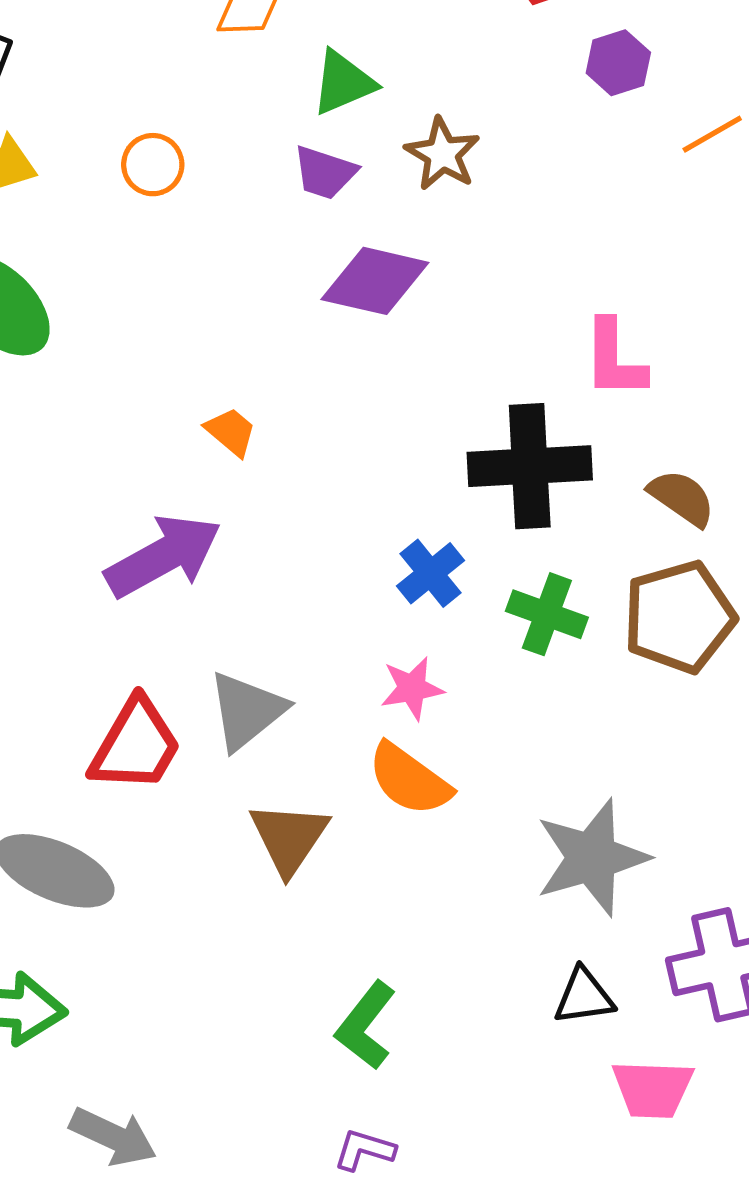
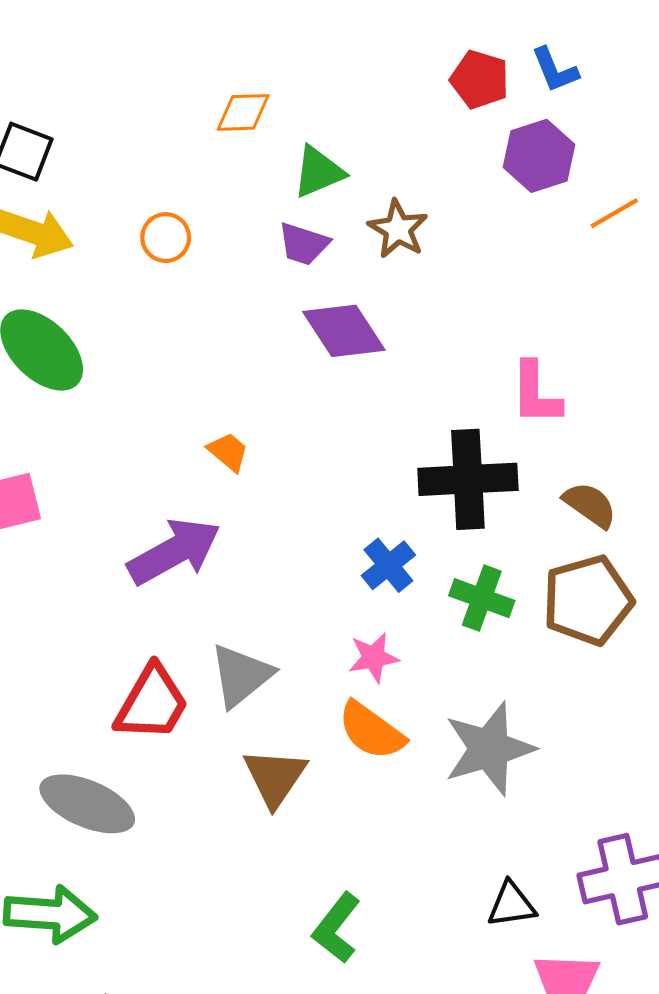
purple hexagon: (618, 63) -> (539, 156), size x1.4
purple diamond: (375, 281) -> (344, 331), turned 44
gray star: (592, 858) -> (489, 749), moved

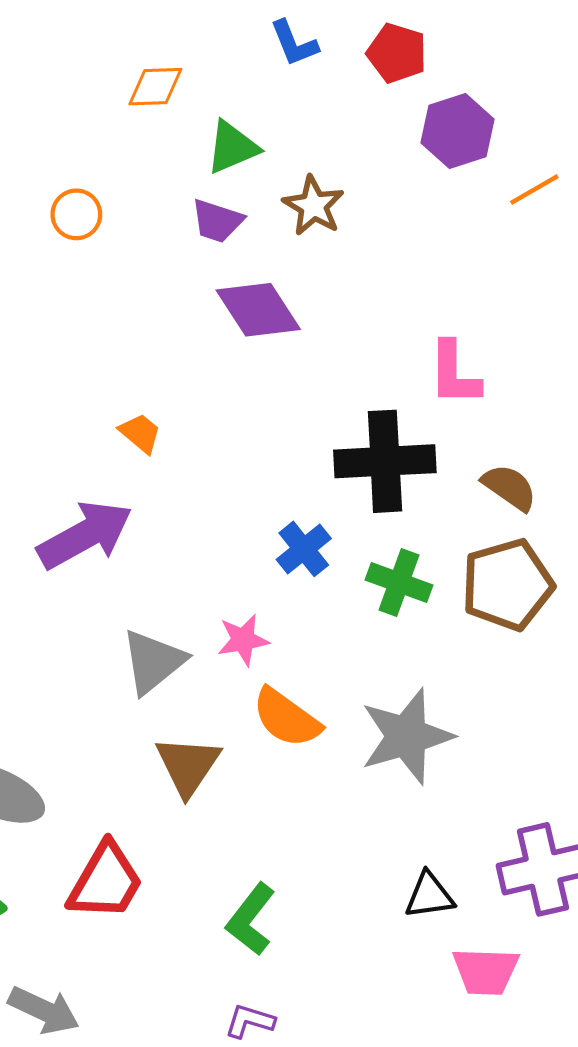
blue L-shape: (555, 70) -> (294, 43), moved
pink star: (374, 658) -> (243, 640), moved
red trapezoid: (152, 703) -> (106, 881), moved

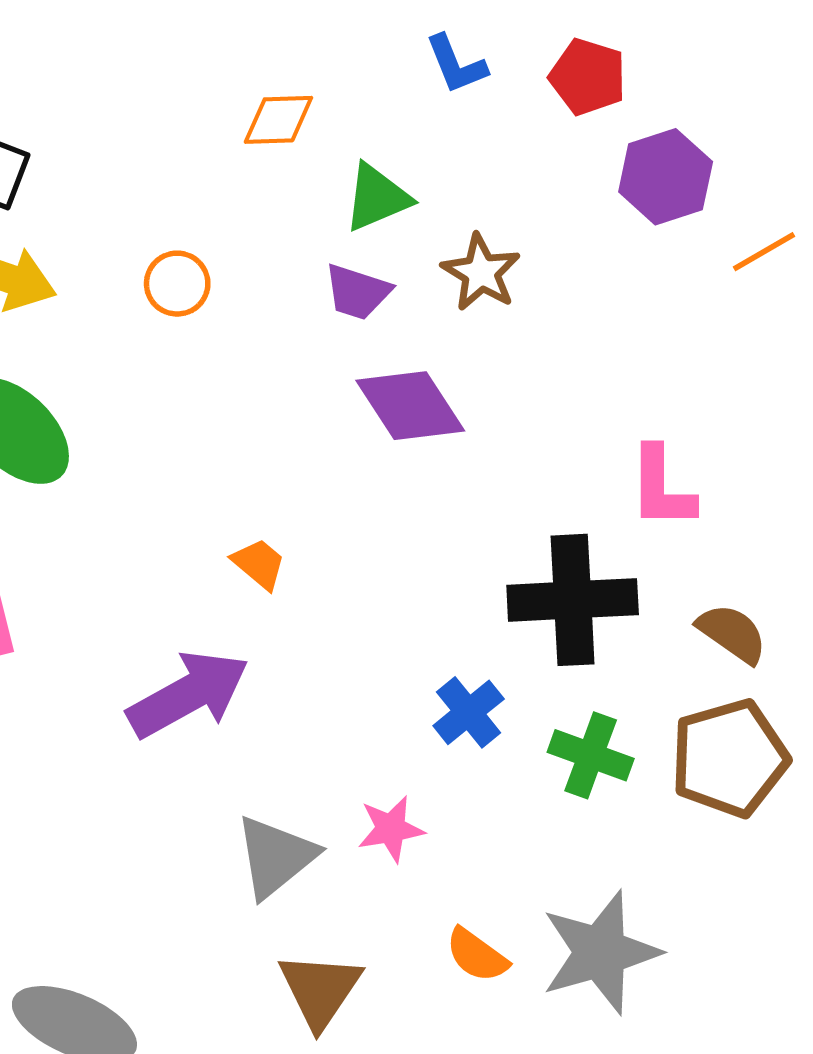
orange semicircle: (286, 718) -> (477, 955), moved, size x0.7

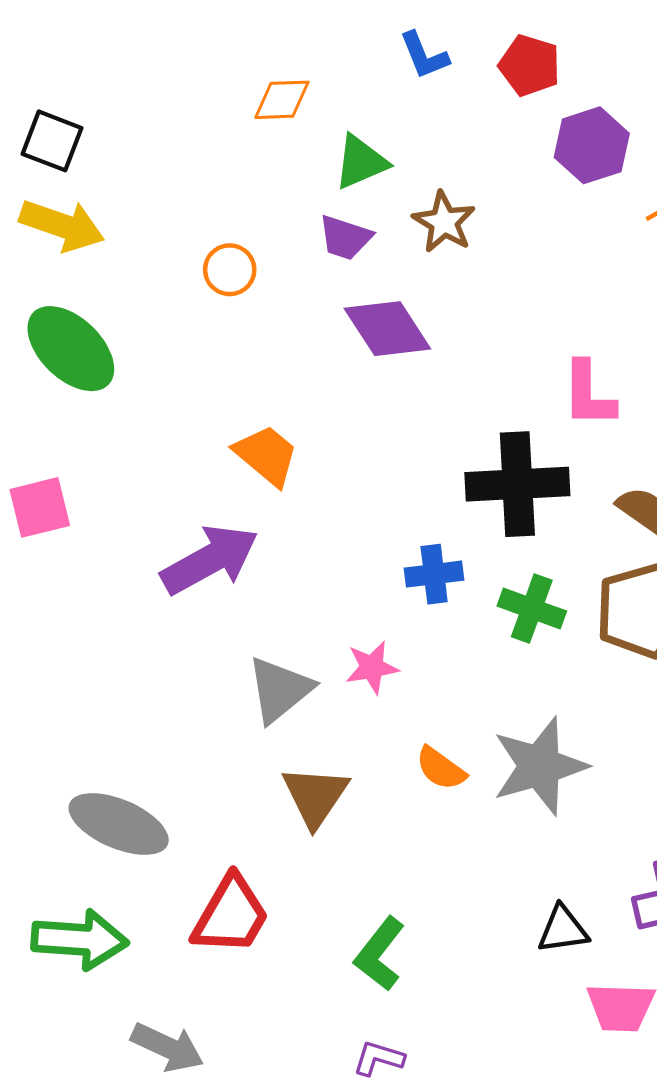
orange circle: (177, 284) -> (230, 270), moved
orange trapezoid: (259, 564) -> (266, 455), size x1.5
blue cross: (469, 712) -> (434, 574), turned 32

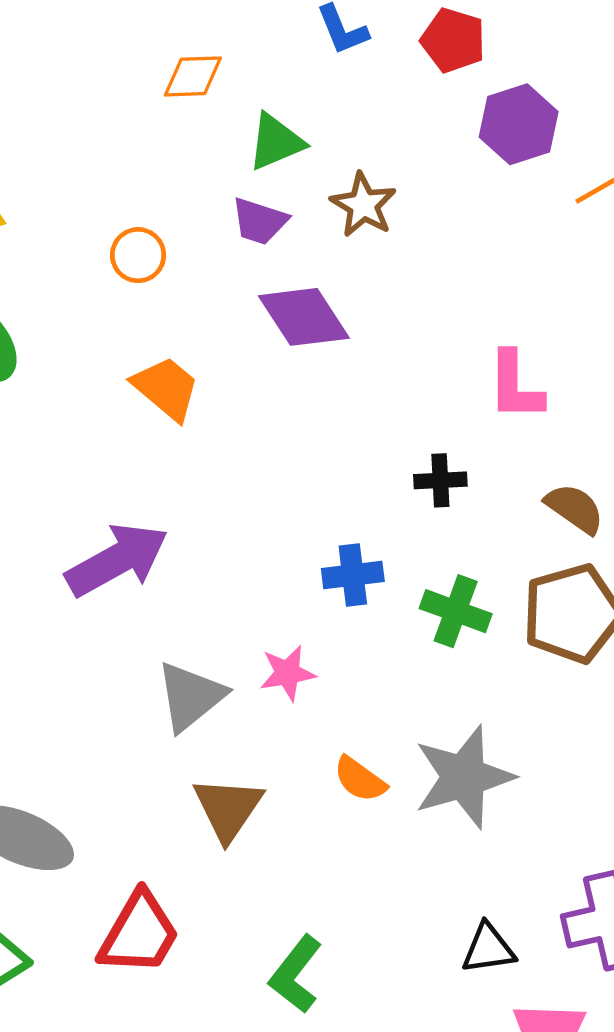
orange trapezoid: (266, 455) -> (166, 388), moved
black cross: (517, 484) -> (440, 480), size x0.5

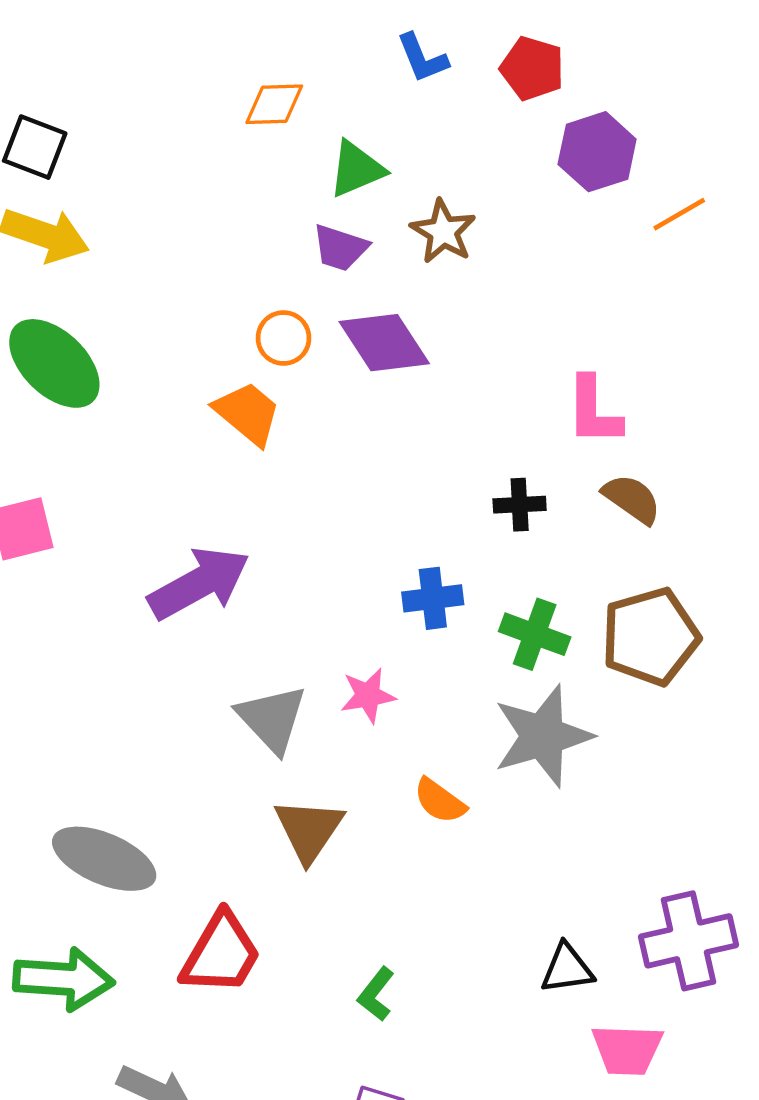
orange circle: (138, 255) -> (283, 338), moved
brown semicircle: (575, 508) -> (632, 499), moved
gray triangle: (191, 696) -> (272, 719), turned -34
gray star: (464, 777) -> (543, 736), moved
green L-shape: (296, 974) -> (376, 994), size x0.7

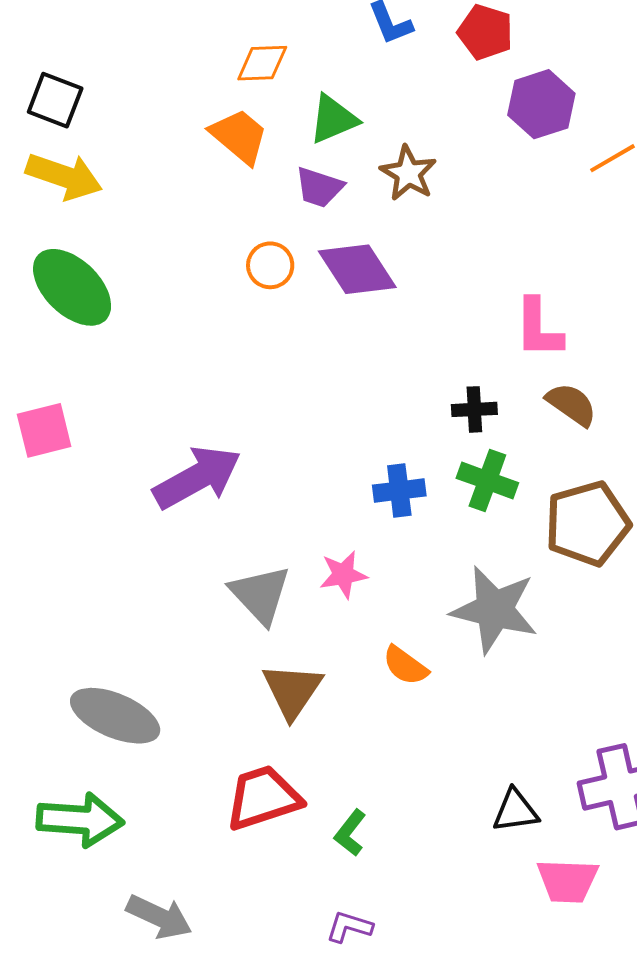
orange trapezoid: (248, 413) -> (239, 136), moved
green cross: (535, 634) -> (487, 480), moved
gray star: (543, 736) -> (494, 610), turned 30
red trapezoid: (221, 954) -> (263, 798), moved, turned -138

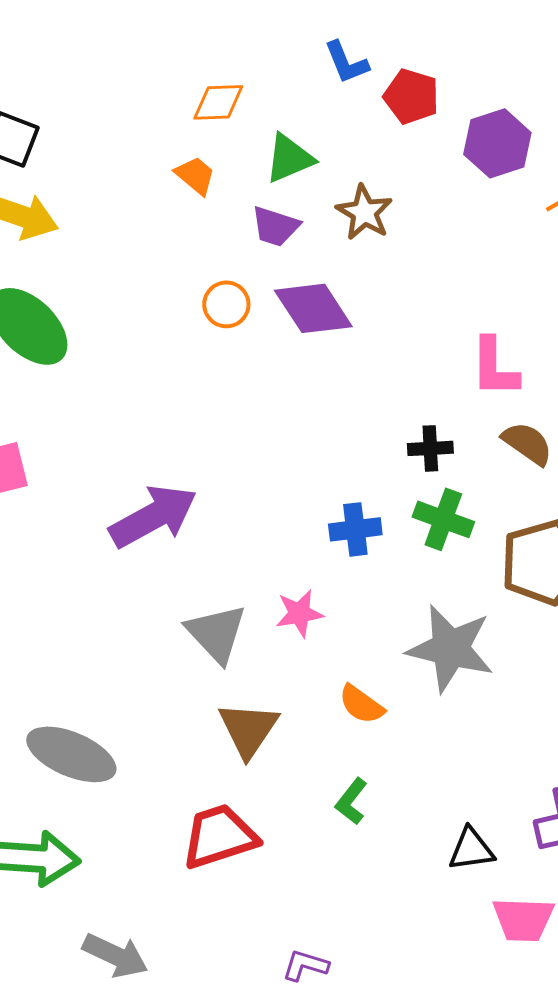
red pentagon: (485, 32) -> (411, 96), moved
orange trapezoid: (239, 136) -> (195, 175), size x0.7
green L-shape: (350, 833) -> (351, 801), moved

